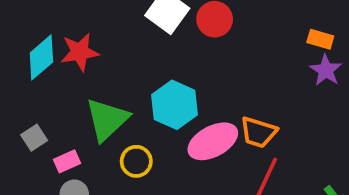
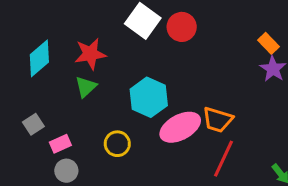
orange rectangle: (320, 39) -> (269, 43), turned 30
red star: (80, 52) -> (90, 54), moved
green triangle: (107, 119) -> (86, 87), moved, size x0.6

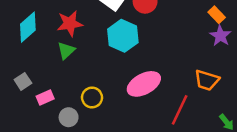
cyan hexagon: (149, 97) -> (123, 36), moved
orange trapezoid: (218, 120) -> (207, 80), moved
gray circle: (66, 171) -> (69, 117), moved

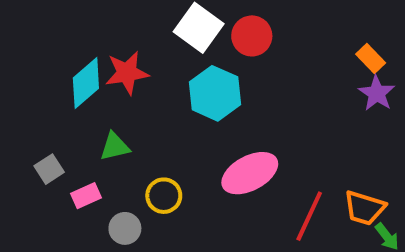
cyan diamond: (28, 27) -> (86, 83), moved
green triangle: (66, 51) -> (115, 147), moved, turned 30
orange trapezoid: (207, 80) -> (364, 208), moved

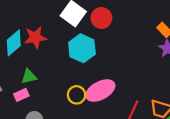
pink rectangle: (86, 196) -> (21, 95), moved
yellow circle: (164, 196) -> (77, 95), moved

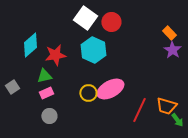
red star: (35, 37) -> (55, 55), moved
pink rectangle: (21, 95) -> (46, 93), moved

